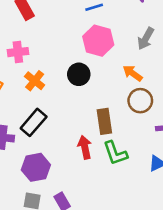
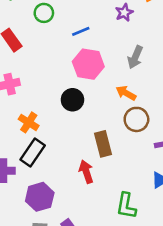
orange cross: (35, 81) -> (29, 122), moved
green L-shape: (115, 153) -> (126, 206), moved, turned 36

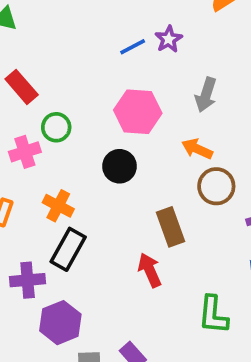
green circle: (44, 13) -> (56, 127), moved
purple star: (124, 13) -> (169, 39), moved
blue line: (81, 31) -> (133, 47), moved
purple hexagon: (40, 197) -> (60, 323), moved

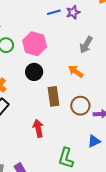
pink hexagon: (138, 112) -> (35, 44), moved
brown circle: (216, 186) -> (80, 106), moved
brown rectangle: (170, 227) -> (53, 96), moved

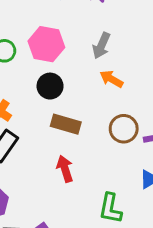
gray arrow: (86, 45) -> (101, 46), moved
brown rectangle: (53, 96) -> (66, 124), moved, turned -60

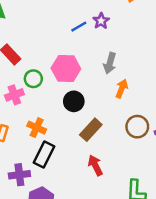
orange arrow: (111, 79) -> (122, 89), turned 90
brown rectangle: (66, 124) -> (91, 130), turned -55

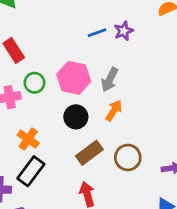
gray arrow: (110, 63) -> (110, 80), moved
orange arrow: (122, 89) -> (114, 110), moved
brown circle: (137, 127) -> (128, 157), moved

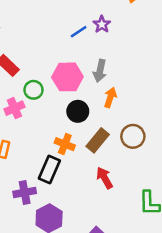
orange cross: (28, 139) -> (65, 144), moved

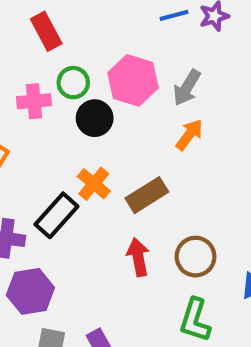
black circle: (78, 111) -> (95, 118), moved
brown circle: (133, 136) -> (196, 257), moved

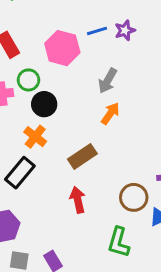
pink hexagon: (133, 80) -> (62, 48), moved
orange cross: (94, 184) -> (35, 137), moved
brown circle: (196, 257) -> (134, 197), moved

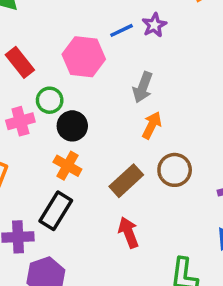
brown circle: (134, 197) -> (175, 170), moved

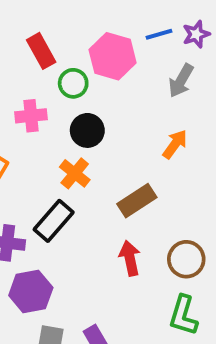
gray arrow: (143, 87) -> (181, 81), moved
green circle: (50, 100) -> (73, 83), moved
brown circle: (175, 170) -> (186, 259), moved

